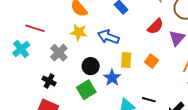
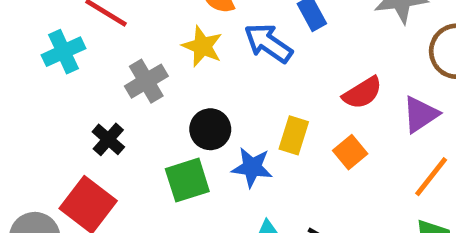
red semicircle: (155, 26) -> (362, 93), moved
blue arrow: (108, 37) -> (268, 43), moved
blue star: (112, 78) -> (252, 167), turned 30

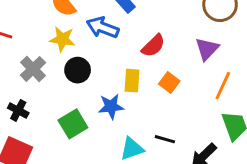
red semicircle: (362, 93) -> (153, 46), moved
black circle: (210, 129) -> (78, 70), moved

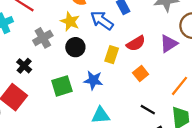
purple triangle: (207, 49) -> (169, 44), moved
yellow rectangle: (132, 81) -> (112, 55), moved
black line: (165, 139) -> (148, 110), moved

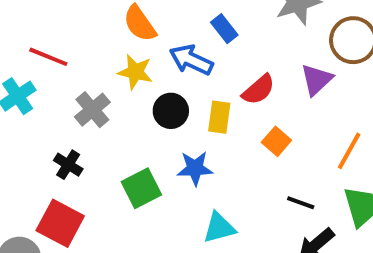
black circle: (75, 47) -> (171, 111), moved

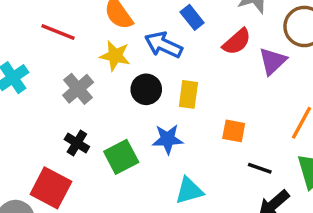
red line: (48, 57) -> (58, 32), moved
red semicircle: (259, 90) -> (237, 42), moved
orange square: (276, 141) -> (234, 131), moved, turned -30
black cross: (68, 165) -> (77, 143), moved

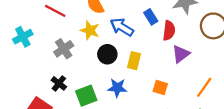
blue rectangle: (192, 17) -> (151, 17), moved
red semicircle: (237, 42) -> (169, 31), turned -48
purple triangle: (273, 61) -> (181, 54), moved

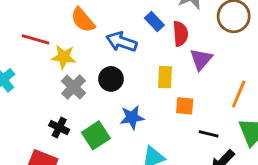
yellow star: (90, 30) -> (64, 57), moved
gray cross: (64, 49) -> (74, 87), moved
yellow rectangle: (134, 61) -> (165, 77), moved

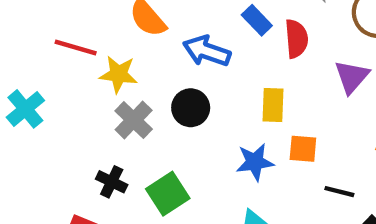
purple triangle: (201, 59) -> (352, 77), moved
blue star: (132, 117) -> (255, 162), moved

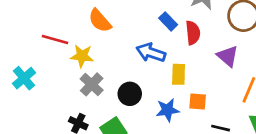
blue arrow: (207, 51) -> (151, 53), moved
purple triangle: (352, 77) -> (228, 56), turned -30
black circle: (191, 108) -> (130, 94), moved

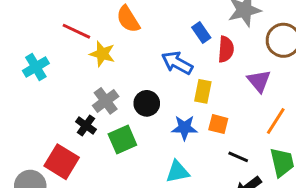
gray cross: (92, 84) -> (106, 101), moved

